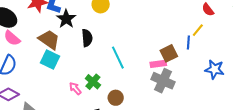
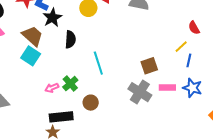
blue line: (188, 43) -> (189, 60), moved
pink rectangle: (158, 64) -> (167, 88), moved
pink arrow: (75, 88) -> (52, 88), turned -80

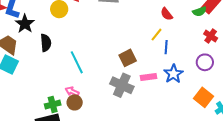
green cross: (70, 84) -> (53, 105), moved, turned 35
pink arrow: (52, 88) -> (72, 92), moved, turned 56
blue star: (192, 88) -> (173, 74), turned 30

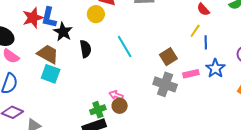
cyan line: (77, 62) -> (125, 47), moved

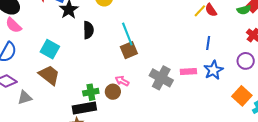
yellow line: (195, 31) -> (200, 11), moved
brown trapezoid: (48, 54) -> (49, 75), moved
brown square: (168, 57) -> (129, 50), moved
pink arrow: (116, 95) -> (122, 81), moved

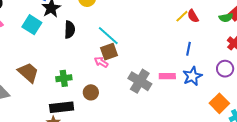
cyan line: (127, 34) -> (108, 36), turned -30
cyan square: (50, 49) -> (32, 25), moved
pink arrow: (122, 81) -> (101, 62), moved
green cross: (91, 92) -> (64, 78), moved

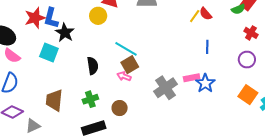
black semicircle: (70, 30) -> (93, 66), moved
brown trapezoid: (28, 73) -> (54, 100), turned -115
blue star: (192, 76) -> (205, 83), moved
gray cross: (140, 81) -> (166, 88), turned 35

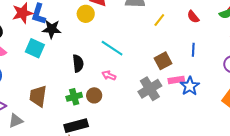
yellow line: (195, 16) -> (159, 20), moved
black star: (65, 33) -> (52, 29), turned -30
brown square: (130, 65) -> (163, 61), moved
brown circle: (120, 108) -> (94, 95), moved

